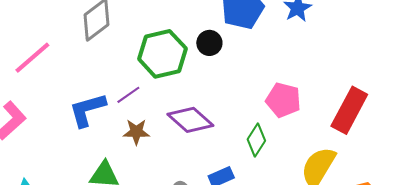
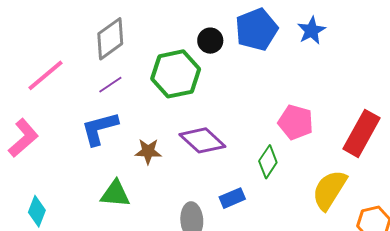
black circle: (209, 43) -> (210, 41), moved
purple line: (128, 95) -> (110, 85), moved

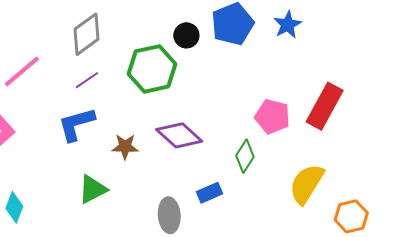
red rectangle: (362, 133) -> (325, 106), moved
green triangle: (115, 194) -> (93, 189), turned -32

